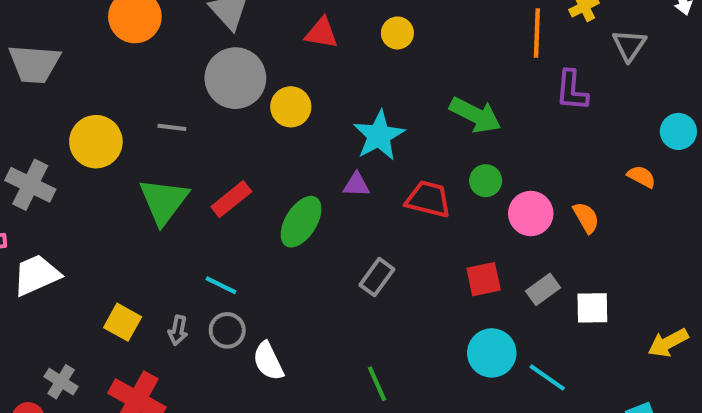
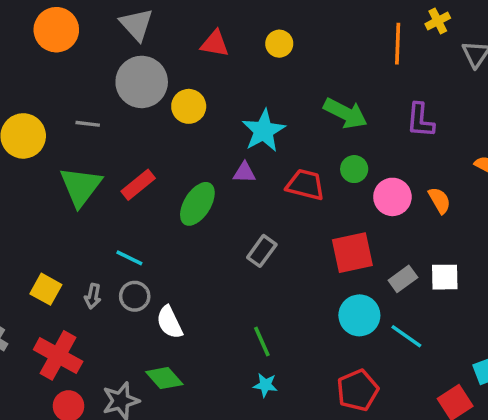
purple L-shape: (572, 90) -> (420, 120), moved
red square: (484, 279) -> (352, 253), size x1.4
gray rectangle: (543, 289) -> (403, 279), moved

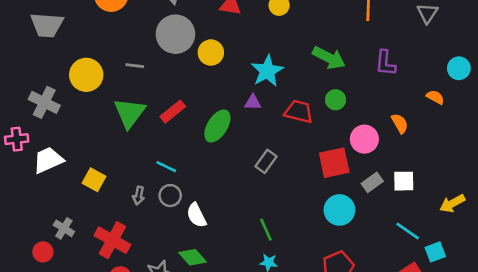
pink circle: (392, 197) -> (364, 139), moved
yellow square: (46, 289) -> (94, 180), moved
cyan line: (406, 336) -> (408, 231), moved

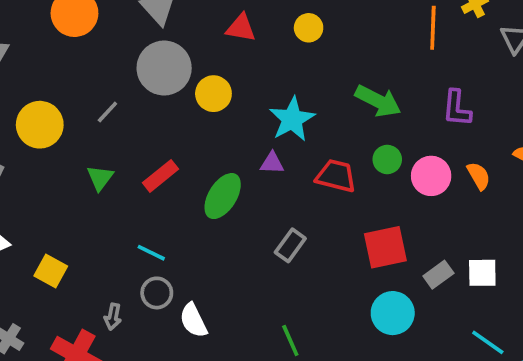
gray line: (135, 66) -> (107, 112), turned -54
green triangle: (130, 113) -> (100, 178), size x0.6
orange semicircle: (400, 123) -> (479, 176), moved
pink circle: (364, 139) -> (431, 176), moved
gray arrow: (139, 196) -> (113, 317), moved

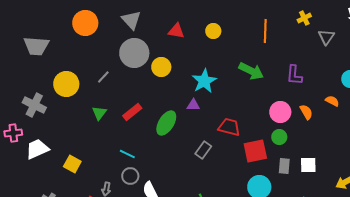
orange line: (433, 28) -> (265, 31), moved
green circle: (387, 159) -> (279, 137), moved
red trapezoid: (336, 176) -> (229, 127), moved
gray rectangle: (438, 275) -> (284, 166), turned -49

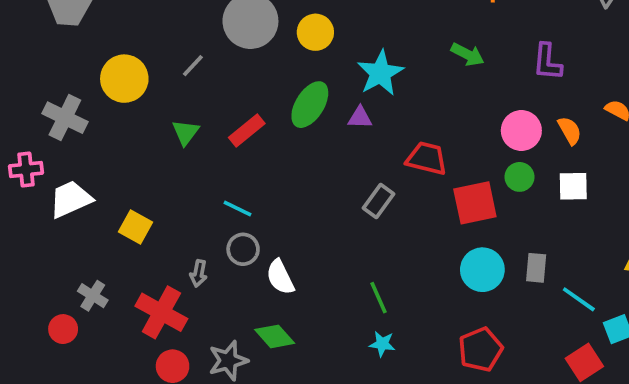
yellow circle: (161, 67) -> (315, 32), moved
green arrow: (251, 71) -> (468, 54), size x0.7
green ellipse: (166, 123) -> (310, 105), moved
white square: (308, 165) -> (573, 186), moved
gray rectangle: (284, 166) -> (536, 268), moved

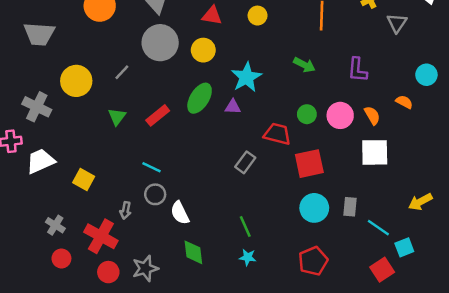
green circle: (519, 177) -> (307, 114), moved
white square: (573, 186) -> (375, 152), size x1.4
red circle: (63, 329) -> (61, 258), moved
green diamond: (275, 336) -> (193, 252), moved, turned 35

